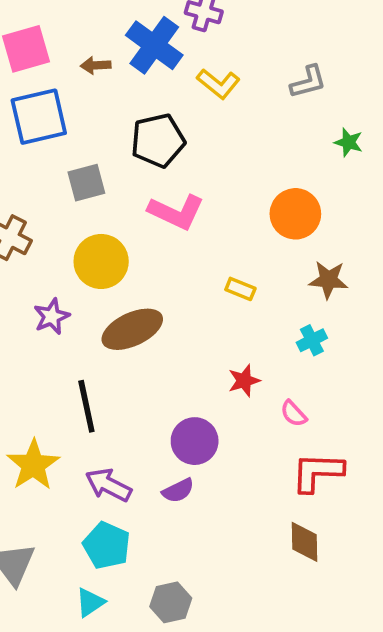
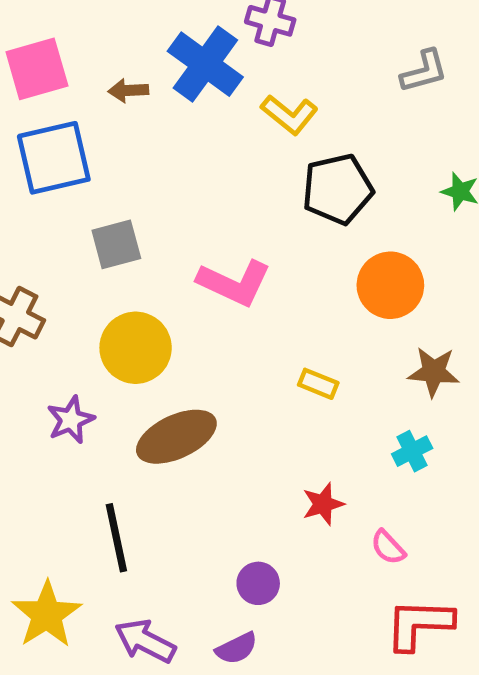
gray L-shape: (308, 82) -> (424, 71), moved
black pentagon: (158, 140) -> (337, 189), moved
purple circle: (195, 441) -> (258, 583), size x0.7

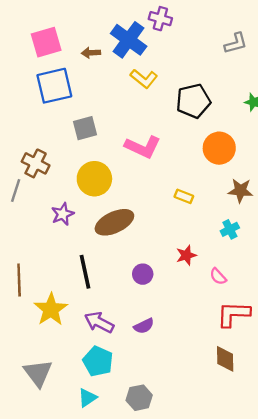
yellow L-shape: (289, 115) -> (144, 79), moved
purple circle: (258, 583) -> (143, 274), moved

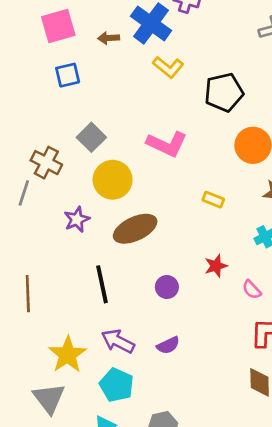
blue square: (54, 86) -> (68, 75), size x0.6
gray square: (85, 128) -> (91, 137), moved, turned -30
yellow star: (51, 309) -> (68, 355), moved

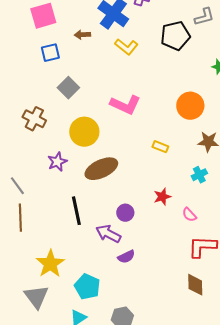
brown arrow: (109, 38) -> (82, 35), moved
black pentagon: (224, 92) -> (175, 36), moved
gray square: (91, 137) -> (68, 88), moved
gray line: (24, 193) -> (17, 186), moved, turned -54
purple arrow: (118, 341) -> (108, 234), moved

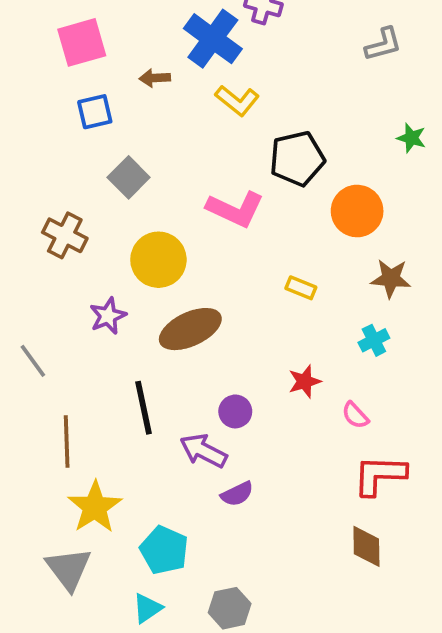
black pentagon: (175, 36) -> (297, 159), moved
brown line: (20, 218) -> (67, 441), moved

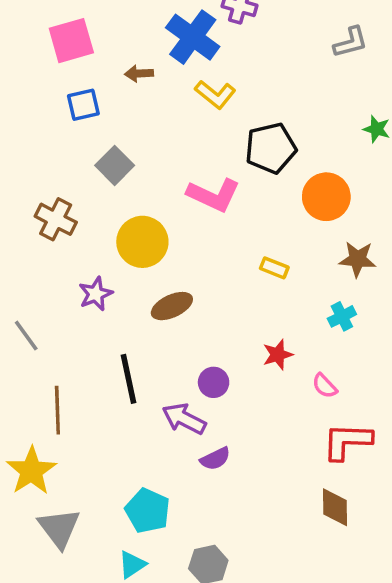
brown ellipse: (190, 329) -> (172, 306), size x0.7
yellow star: (95, 507) -> (31, 471), moved

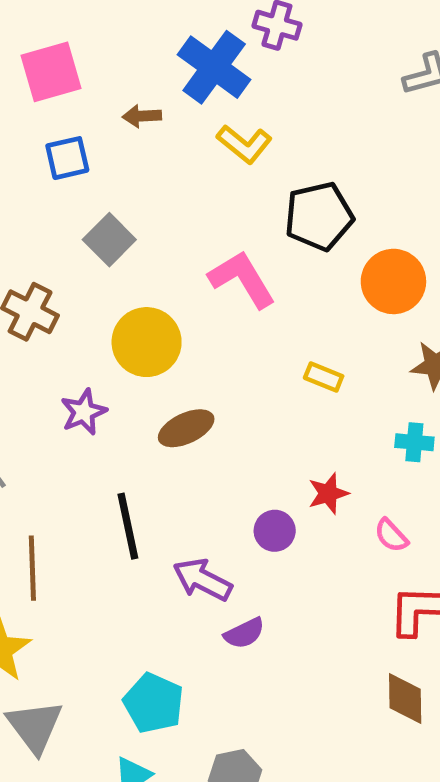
pink L-shape: (214, 195) -> (242, 279), turned -146
cyan cross: (342, 316) -> (414, 442), turned 32
purple circle: (214, 382) -> (275, 531), moved

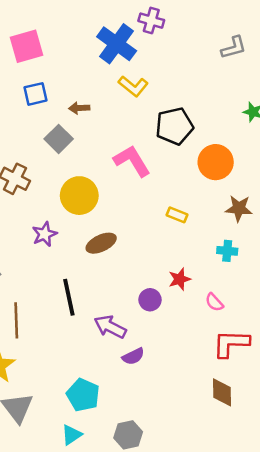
brown arrow: (142, 116) -> (79, 108), moved

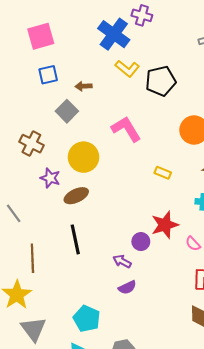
black pentagon: (174, 126) -> (161, 81), moved
purple star: (45, 234) -> (50, 178), moved, turned -30
brown ellipse: (101, 243) -> (76, 196), moved
red star: (180, 279) -> (165, 225), size x1.5
purple arrow: (110, 327) -> (122, 261), moved, size x0.7

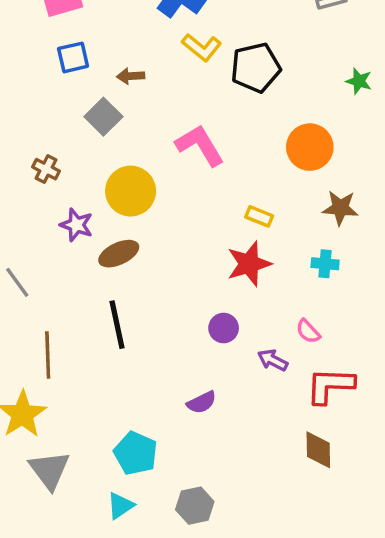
brown cross: (31, 144) -> (46, 169), size x0.7
red star: (165, 225) -> (249, 264), moved
purple arrow: (122, 261) -> (273, 360), moved

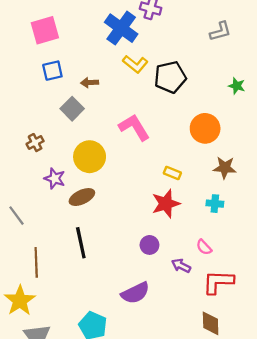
brown cross: (46, 169) -> (35, 143), turned 35
purple semicircle: (202, 402) -> (135, 293), size x1.5

